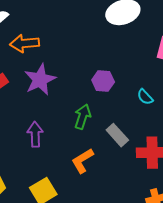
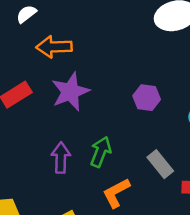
green arrow: (83, 117) -> (101, 152), moved

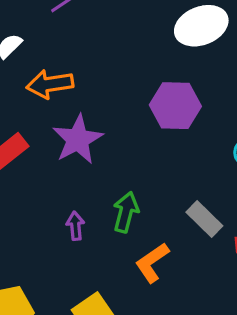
purple hexagon: (147, 98) -> (175, 106), moved, size x1.4
purple arrow: (61, 158) -> (75, 226), size x0.7

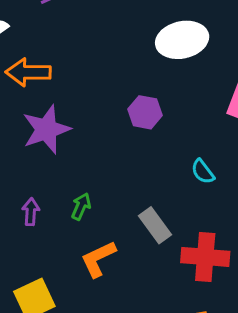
purple hexagon: (175, 106) -> (145, 112), size x0.7
green arrow: (126, 212) -> (81, 206), size x0.7

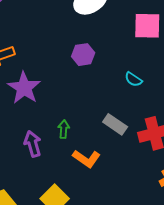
purple arrow: (31, 212) -> (33, 144), size x1.4
orange L-shape: (98, 259) -> (86, 159), turned -100

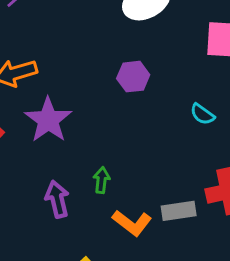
gray rectangle: (115, 124) -> (179, 211), moved, turned -45

